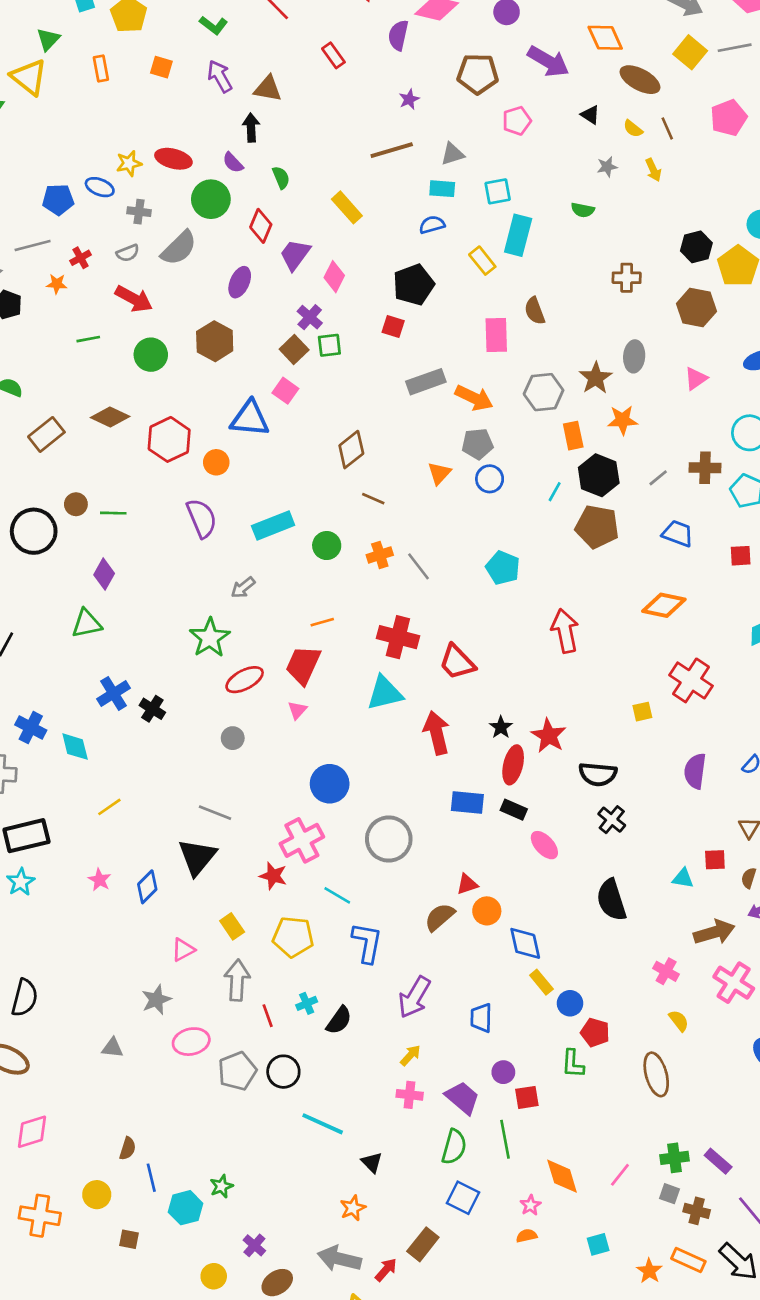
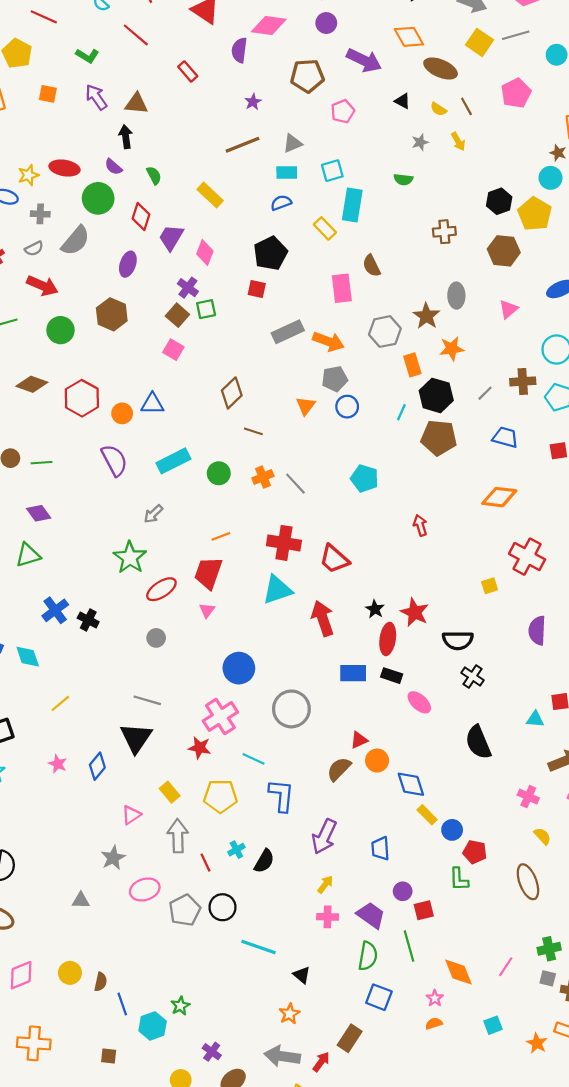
blue triangle: (250, 419) -> (152, 404), moved, size x0.7
purple diamond: (104, 574) -> (39, 513), turned -60
red arrow: (565, 631) -> (420, 525), size x0.6
yellow circle: (97, 1195) -> (70, 973), moved

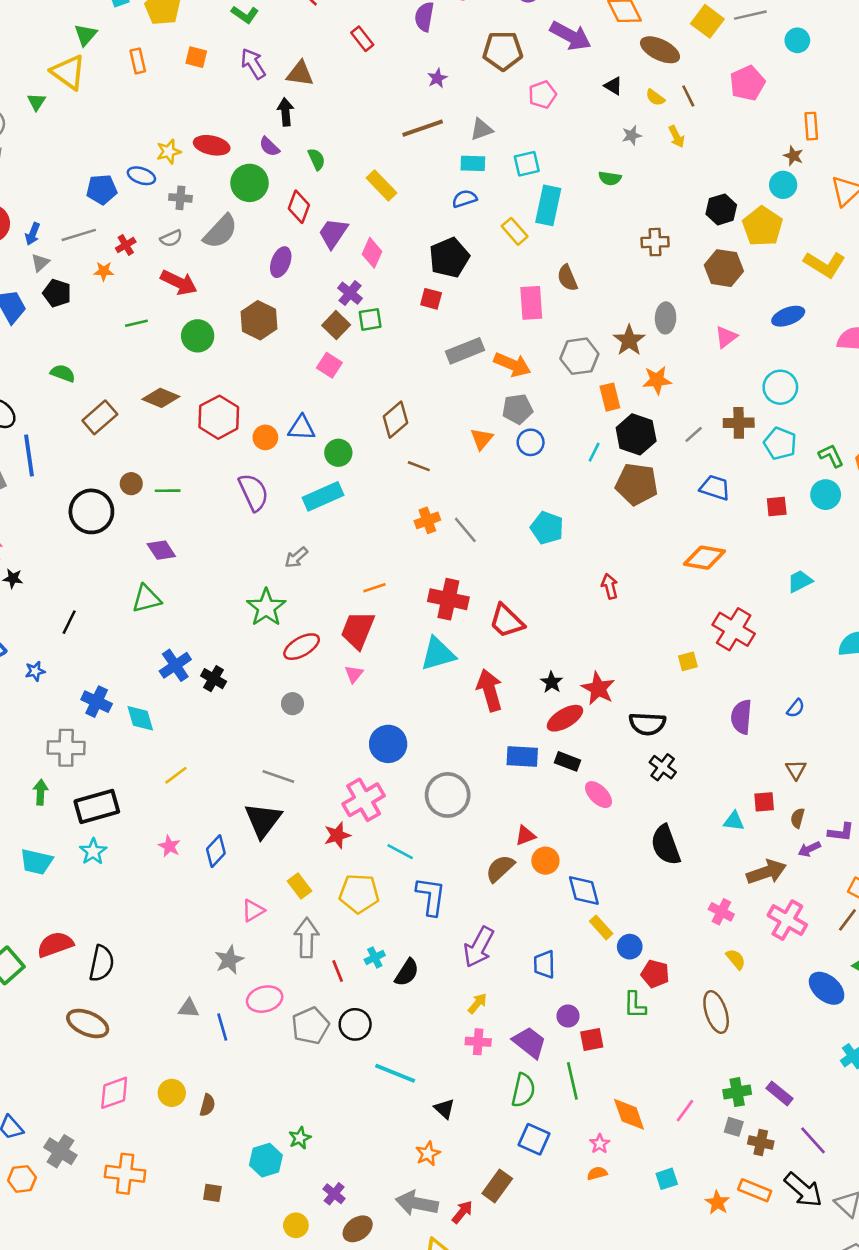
green circle: (219, 473) -> (338, 453), moved
red ellipse: (388, 639) -> (565, 718), turned 48
red star: (200, 748) -> (337, 835), turned -30
blue line: (122, 1004) -> (222, 1027), moved

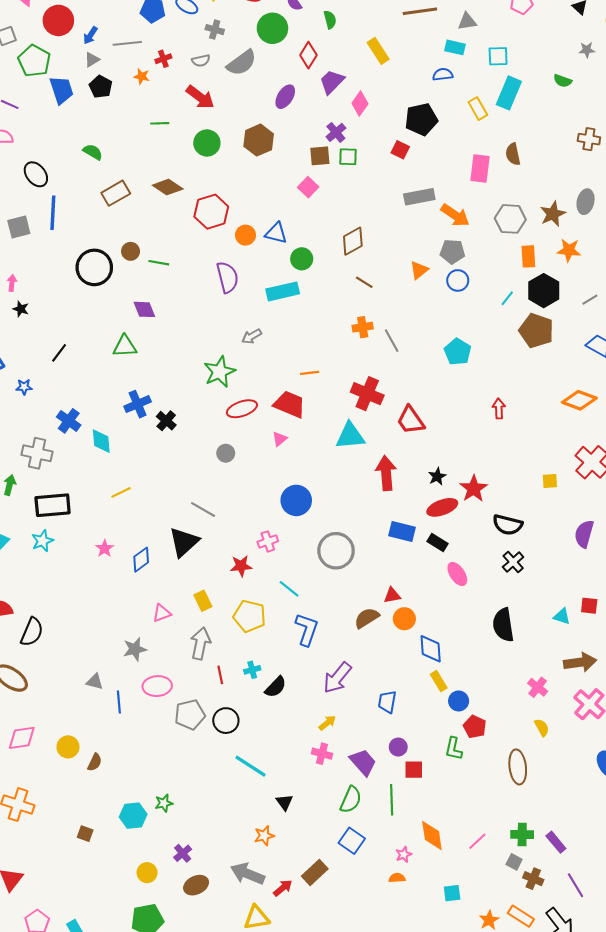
brown square: (336, 325) -> (320, 156), turned 30
red trapezoid: (358, 630) -> (290, 404), turned 80
pink cross: (364, 800) -> (268, 541), size x0.6

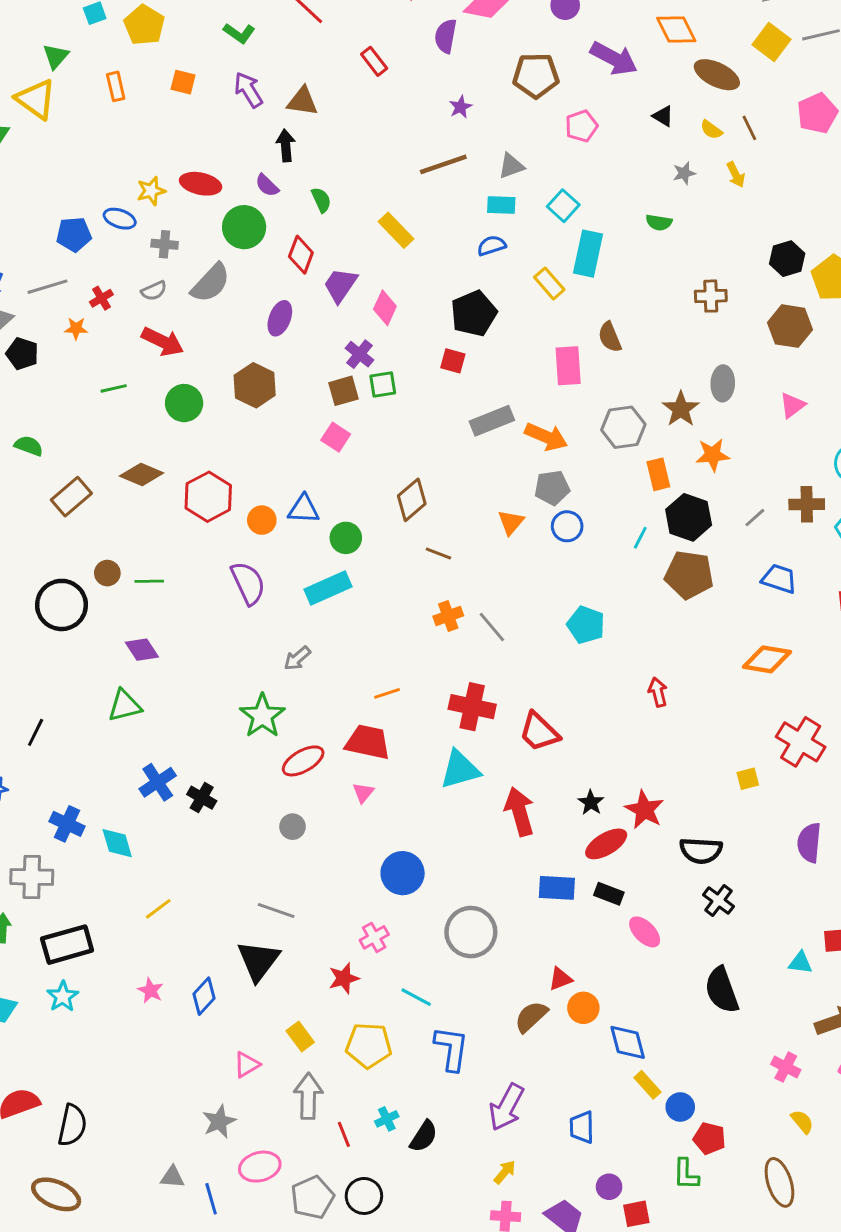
cyan square: (498, 56) -> (563, 206), turned -35

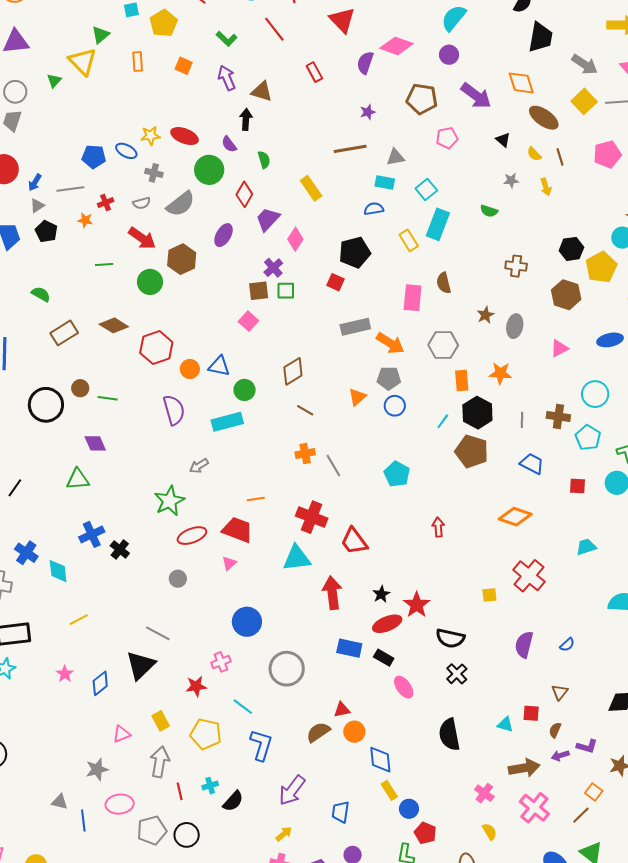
brown hexagon: (255, 385) -> (182, 259), moved
brown star: (681, 409) -> (485, 315), moved, size x0.7
gray line: (755, 518) -> (522, 420), turned -56

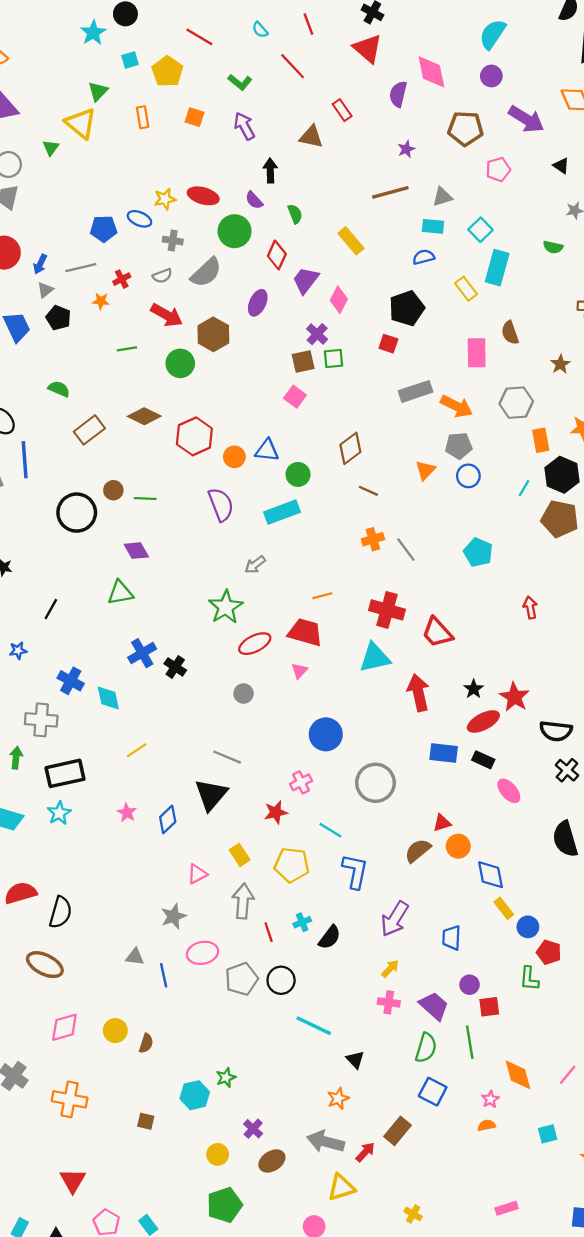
pink diamond: (396, 46) -> (431, 72), turned 64
brown triangle: (262, 91) -> (311, 137), moved

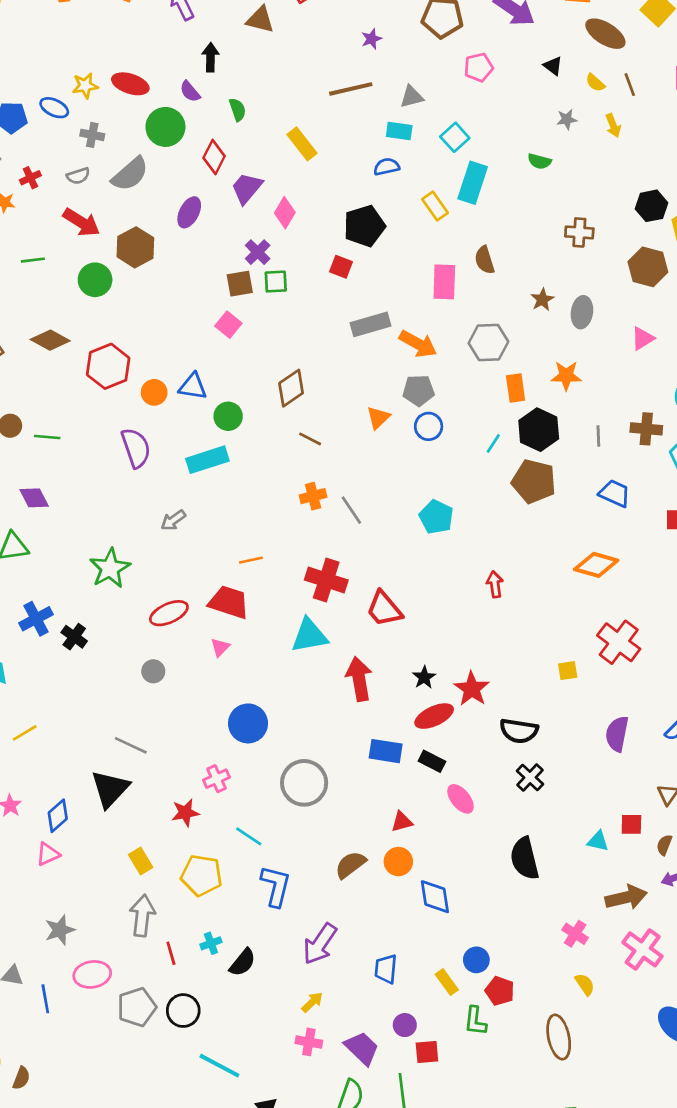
green star: (226, 607) -> (110, 568), moved
red triangle: (442, 823) -> (402, 822), moved
pink triangle: (197, 874) -> (48, 854), moved
yellow rectangle: (504, 908) -> (447, 982), moved

